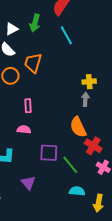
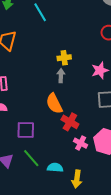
green line: (70, 165) -> (31, 158), moved

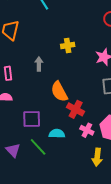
gray arrow: (61, 76) -> (39, 64), moved
cyan semicircle: (55, 168) -> (57, 134), moved
yellow arrow: (77, 179) -> (97, 157), moved

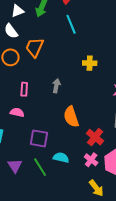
yellow cross: (68, 45) -> (90, 63), moved
red cross: (76, 109) -> (95, 137), moved
yellow arrow: (97, 157) -> (96, 188), turned -54

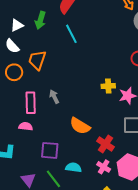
yellow cross: (90, 63) -> (108, 86), moved
gray arrow: (56, 86) -> (54, 97), moved, turned -32
pink rectangle: (24, 89) -> (31, 103), size x1.5
orange semicircle: (71, 117) -> (80, 126), turned -35

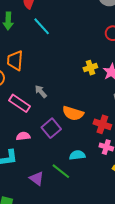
pink rectangle: (31, 103) -> (19, 103), turned -40
pink semicircle: (26, 126) -> (23, 136), moved
purple square: (50, 150) -> (51, 128), moved, turned -30

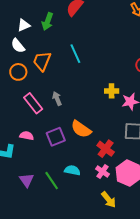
cyan line: (42, 26) -> (75, 54), moved

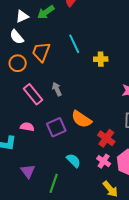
green arrow: (47, 21) -> (46, 12), turned 36
yellow cross: (112, 91) -> (101, 59), moved
cyan semicircle: (72, 170) -> (73, 161), turned 35
green line: (52, 181) -> (54, 183), moved, turned 54

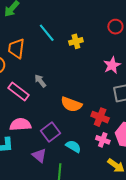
pink semicircle: (27, 127) -> (20, 125), size x1.5
purple square: (56, 127) -> (51, 132), moved
purple triangle: (28, 171) -> (39, 156), moved

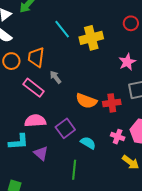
yellow cross: (76, 41) -> (91, 38), size x1.6
orange trapezoid: (16, 48) -> (36, 57), moved
red cross: (100, 117) -> (112, 103), moved, turned -30
purple triangle: (39, 156) -> (41, 153), moved

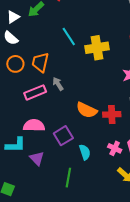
pink rectangle: (34, 88) -> (35, 92), turned -65
cyan semicircle: (88, 143) -> (85, 152), turned 35

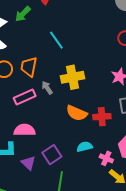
yellow cross: (97, 48) -> (73, 77), moved
purple square: (63, 136) -> (52, 155), moved
pink cross: (115, 148) -> (106, 158), moved
cyan semicircle: (85, 152) -> (85, 147), moved, turned -84

